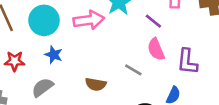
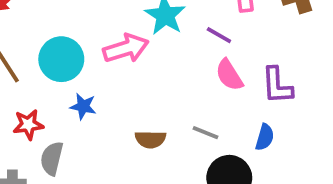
gray line: (133, 70) -> (206, 133), moved
gray semicircle: (42, 87) -> (52, 158), moved, turned -30

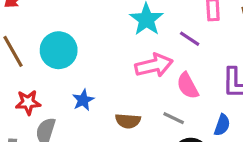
pink arrow: (126, 48) -> (154, 65), moved
pink semicircle: (229, 75) -> (188, 86), moved
blue star: (83, 106) -> (83, 100), moved, turned 30

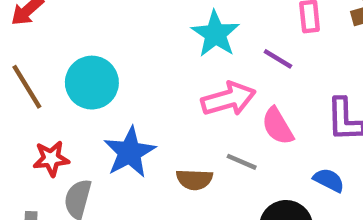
blue star: (83, 100) -> (130, 152), size x1.6
gray line: (174, 118) -> (242, 162), moved
blue semicircle: (222, 125) -> (329, 180), turned -80

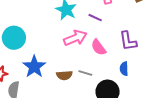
gray line: (242, 162) -> (85, 73), moved
blue semicircle: (329, 180) -> (124, 69), turned -112

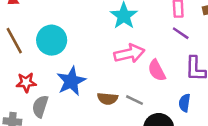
purple line: (95, 18) -> (181, 33), moved

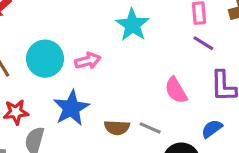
pink arrow: (129, 53) -> (88, 61), moved, size x0.7
blue semicircle: (185, 103) -> (212, 129), turned 48

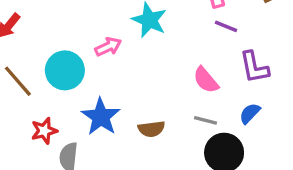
pink arrow: (88, 61) -> (108, 47), moved
gray line: (150, 128) -> (206, 120), moved

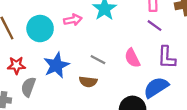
blue semicircle: (250, 113) -> (156, 87), size x1.6
gray line: (206, 120) -> (98, 60), moved

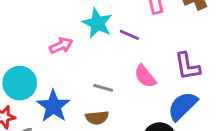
purple line: (154, 26) -> (129, 35), moved
cyan circle: (40, 29) -> (20, 83), moved

